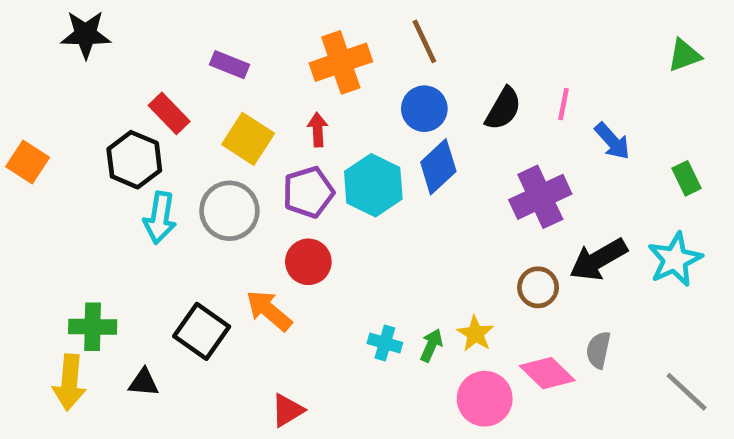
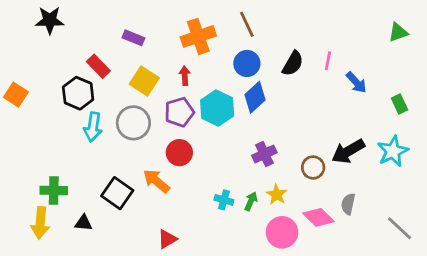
purple cross: (540, 197) -> (264, 154), moved, size x0.7

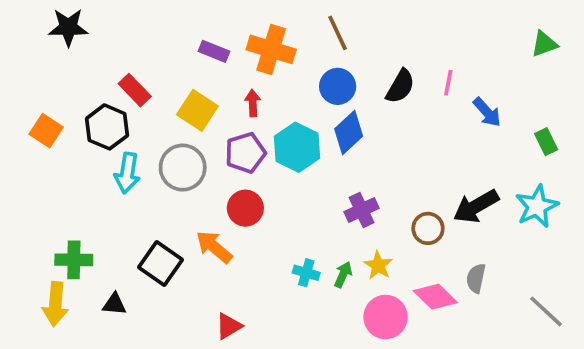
orange cross: (198, 36) -> (271, 49), turned 36
purple rectangle: (133, 38) -> (214, 51), moved
orange square: (16, 95) -> (46, 131), moved

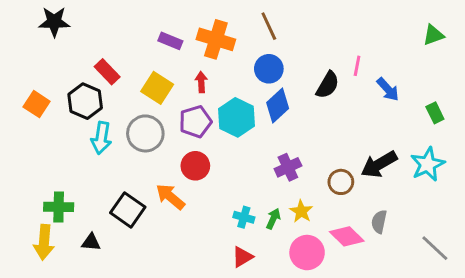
black semicircle: (400, 86) -> (328, 85), moved
red triangle: (229, 326) -> (242, 257), moved

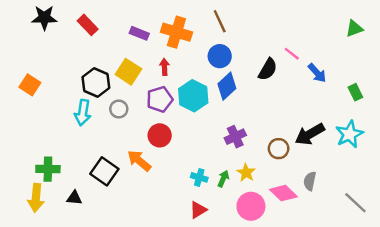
pink line: (357, 66) -> (292, 54), turned -63
red rectangle: (107, 72) -> (88, 25), moved
black hexagon: (85, 101) -> (96, 83), moved
gray circle: (145, 133) -> (119, 109), size x0.6

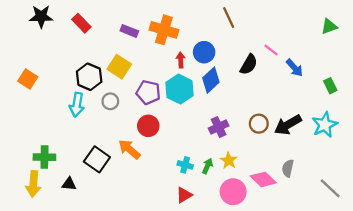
brown line: (220, 21) -> (229, 18), moved
red arrow: (164, 67) -> (181, 60), moved
purple pentagon: (160, 99) -> (148, 92), turned 30
brown circle: (279, 149) -> (259, 124), moved

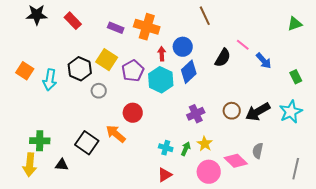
purple pentagon: (148, 92) -> (133, 71), moved, turned 30
cyan arrow: (77, 105) -> (50, 80), moved
gray line: (330, 188) -> (296, 169), turned 60

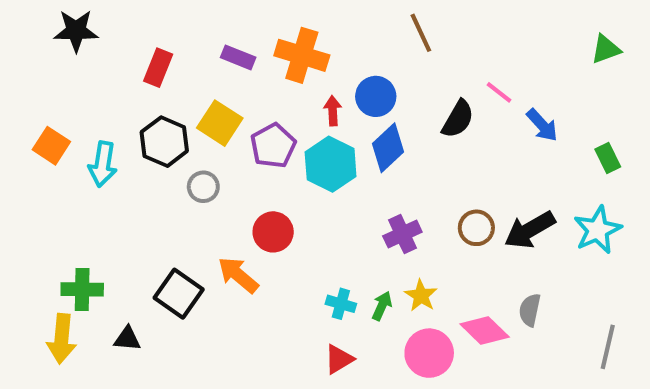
red rectangle: (73, 21) -> (158, 68), moved, turned 66

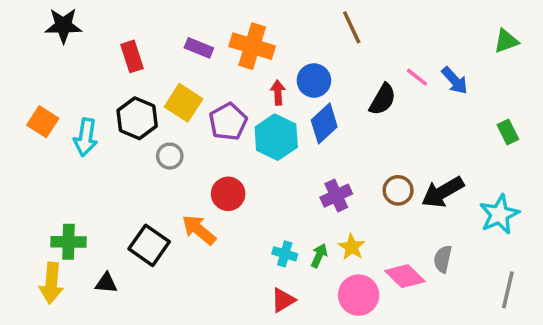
red rectangle: (158, 68) -> (132, 56), turned -40
blue arrow: (542, 125) -> (455, 81), moved
cyan star: (598, 230) -> (499, 214), moved

